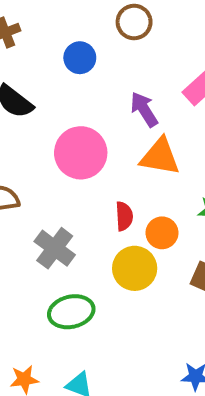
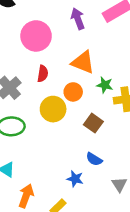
orange triangle: (160, 157) -> (83, 62), moved
red semicircle: (124, 216) -> (43, 74), moved

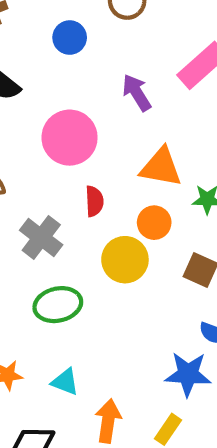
blue star: (75, 179) -> (188, 374), size x1.5

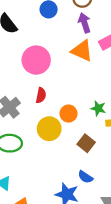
purple arrow: (137, 93) -> (84, 23), moved
orange triangle: (161, 167) -> (82, 51), moved

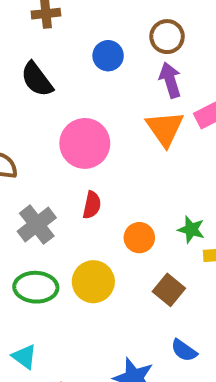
orange triangle: (82, 51) -> (165, 129), turned 30
yellow circle: (49, 129) -> (93, 282), moved
blue semicircle: (85, 177) -> (184, 350), moved

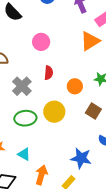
orange triangle: (165, 129) -> (90, 41), moved, turned 40
pink circle: (85, 143) -> (41, 42), size x0.7

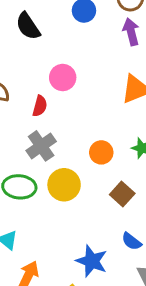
red semicircle: (49, 73) -> (40, 106), moved
gray cross: (22, 86) -> (41, 146), moved

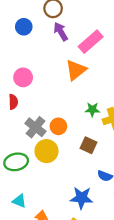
gray cross: (41, 146) -> (35, 127), moved
orange circle: (101, 152) -> (58, 126), moved

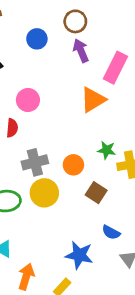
pink rectangle: (91, 42) -> (115, 68), turned -30
orange circle: (58, 126) -> (73, 165), moved
gray cross: (35, 127) -> (35, 162), turned 30

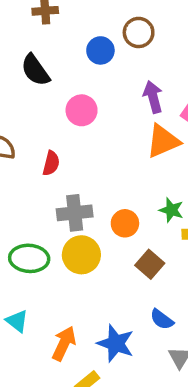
brown circle: (75, 21) -> (139, 32), moved
purple arrow: (81, 51) -> (153, 97), moved
pink circle: (28, 100) -> (82, 110), moved
orange arrow: (26, 277) -> (64, 343), moved

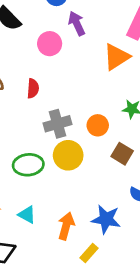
purple arrow: (153, 97) -> (77, 23), moved

